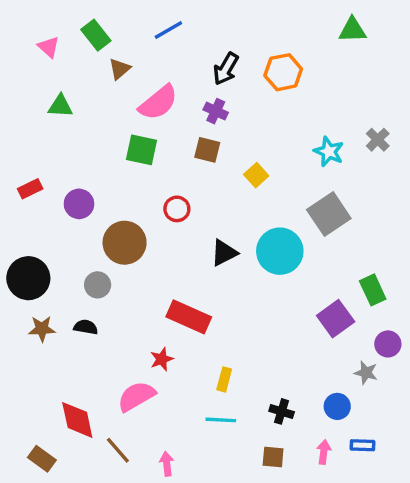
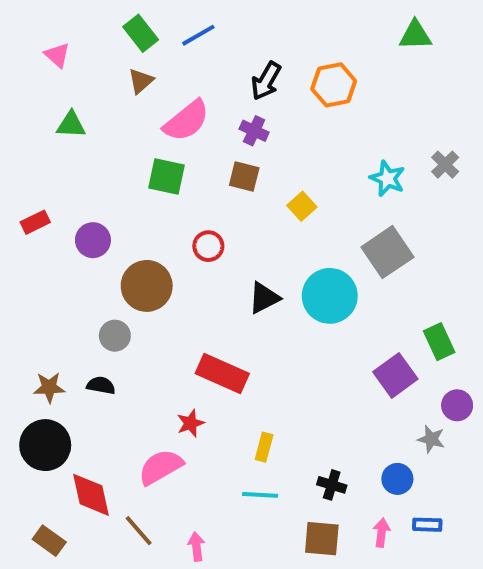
green rectangle: (96, 35) -> (141, 33), moved
black circle: (28, 278) -> (45, 445), moved
brown square: (273, 457) -> (322, 539), size x1.4

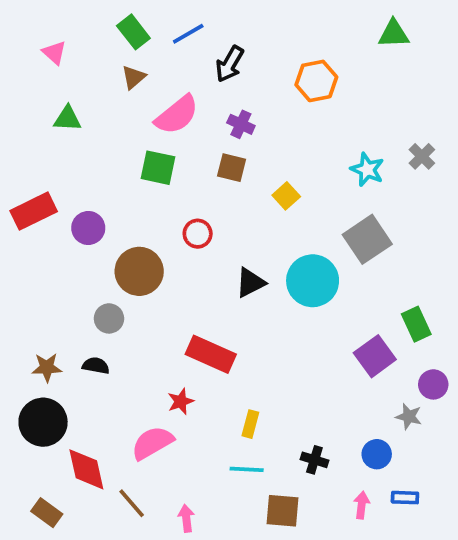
black arrow: (266, 81) -> (230, 64), moved
red rectangle: (35, 222) -> (34, 211), size x1.6
brown square: (322, 539) -> (282, 511), moved

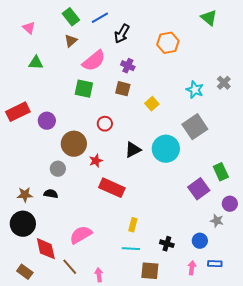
green triangle: (394, 34) -> (209, 18), turned 42
red star: (181, 401) -> (96, 161), moved

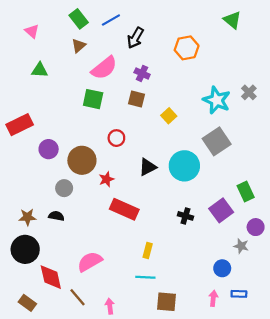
cyan star: (195, 90) -> (217, 100), size x1.4
purple circle: (47, 121) -> (49, 149), moved
black cross: (167, 244) -> (185, 216), moved

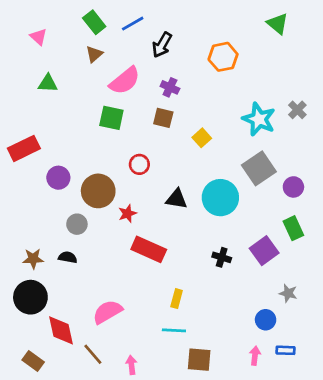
black triangle: (148, 167) -> (177, 199), turned 36
purple circle: (256, 227) -> (293, 187), moved

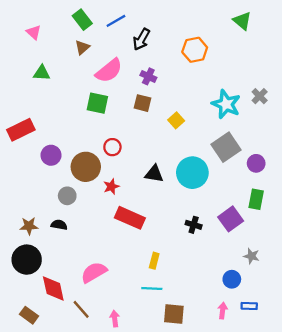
red circle: (139, 164) -> (112, 147), moved
green rectangle: (293, 228) -> (256, 199), turned 36

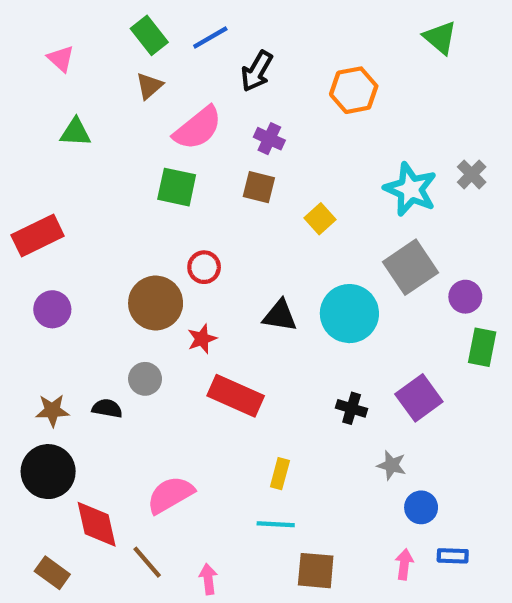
purple circle: (51, 155) -> (52, 309), moved
gray circle: (67, 196) -> (145, 379), moved
green rectangle: (256, 199) -> (482, 347), moved
gray star: (251, 256) -> (392, 465), moved

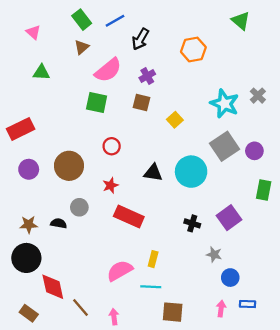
purple cross: (269, 139) -> (147, 76), turned 35
purple circle: (465, 297) -> (254, 151), moved
brown circle: (156, 303) -> (69, 166), moved
pink semicircle: (170, 495) -> (120, 271), moved

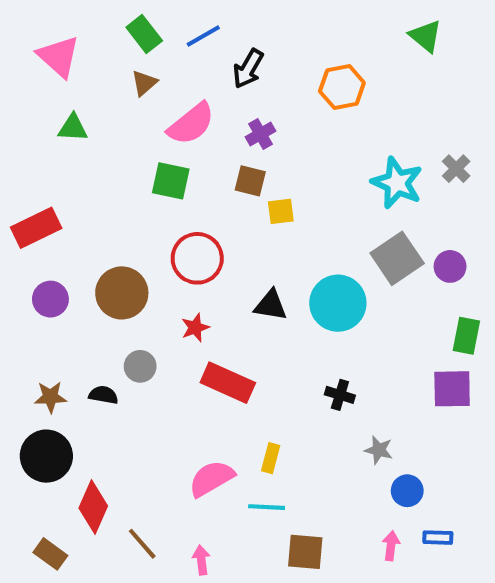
pink triangle: (33, 32) -> (59, 56), size x1.6
yellow square: (175, 120) -> (281, 211), moved, turned 35
red circle: (112, 146) -> (197, 258), size x1.6
purple square: (229, 218) -> (452, 389), moved, turned 35
red diamond: (53, 287) -> (93, 507), turned 36

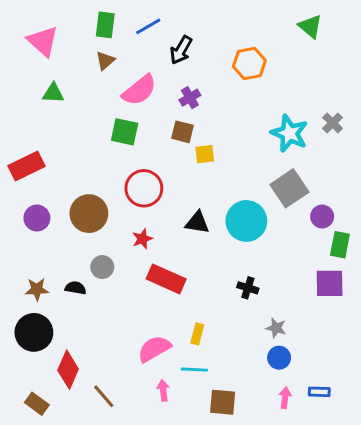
green rectangle: (144, 34) -> (105, 25), turned 45
purple circle: (450, 266) -> (322, 217), moved
blue circle: (407, 491) -> (279, 358), moved
pink arrow: (201, 560) -> (163, 390), moved

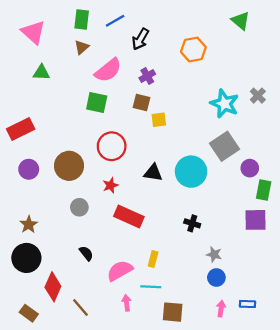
black semicircle: (76, 288) -> (86, 253), moved, turned 42
brown star: (37, 289) -> (29, 225), turned -30

